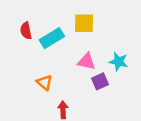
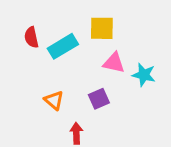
pink triangle: (86, 62) -> (114, 63), moved
purple square: (100, 81) -> (99, 99), moved

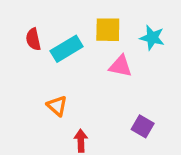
cyan star: (144, 75) -> (152, 38), moved
purple square: (99, 99) -> (143, 126), moved, turned -36

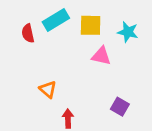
cyan rectangle: (67, 49) -> (56, 20), moved

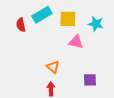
orange triangle: (48, 89) -> (53, 67), moved
purple square: (120, 107) -> (90, 80), turned -32

